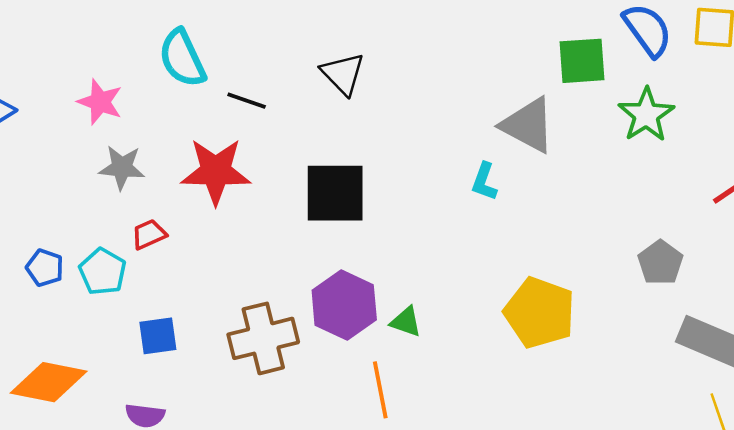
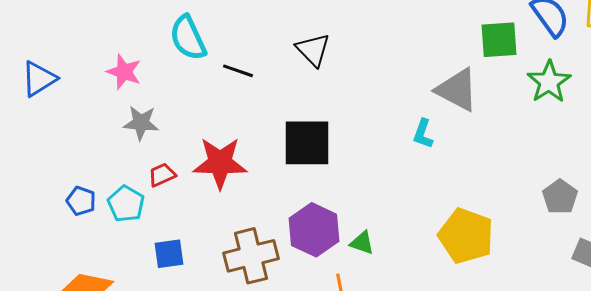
red star: (216, 171) -> (220, 163), moved

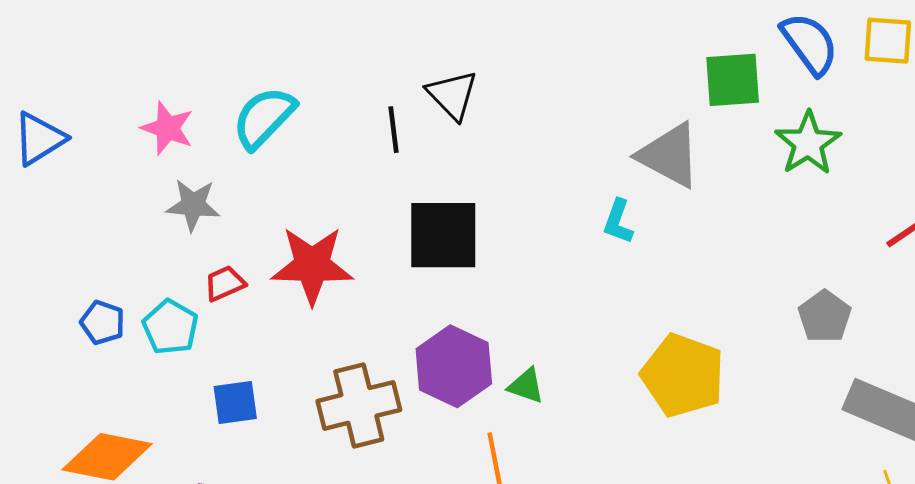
cyan semicircle: (188, 38) -> (264, 118), moved, turned 69
black line: (238, 71) -> (394, 130), moved, turned 64

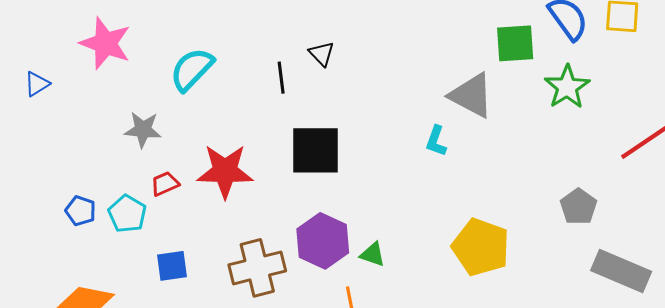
black triangle: (452, 95) -> (322, 54), size x0.7
pink star: (167, 128) -> (105, 43), moved, size x1.4
blue triangle: (39, 139) -> (37, 84), size x0.7

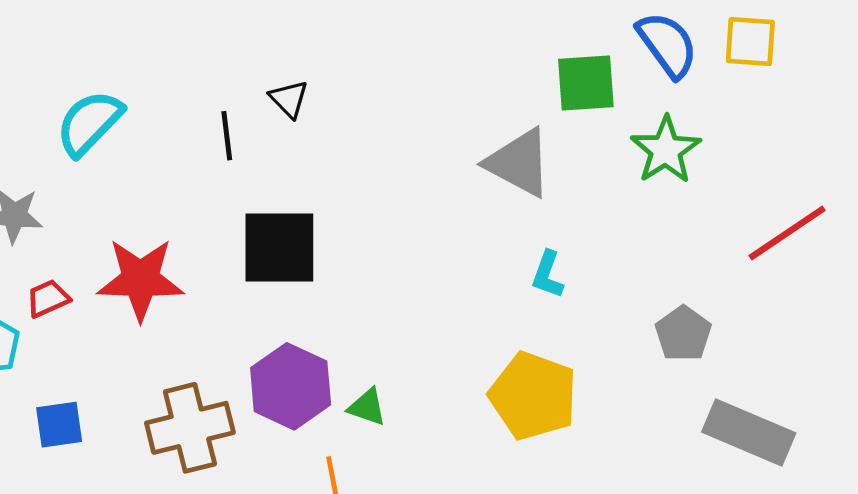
cyan L-shape: (436, 141) -> (548, 275), moved

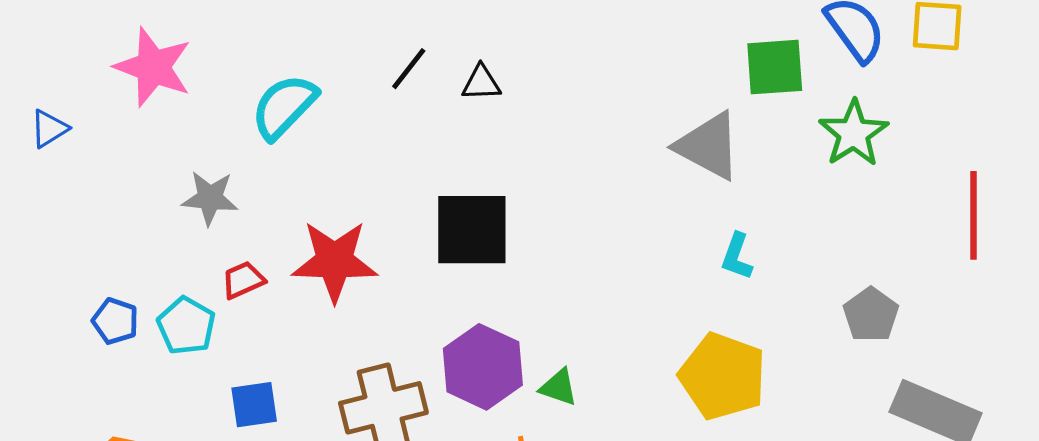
black triangle: (289, 99) -> (481, 83), turned -48
black line: (227, 136) -> (409, 69), moved, turned 45
red line: (787, 233) -> (973, 215), turned -56

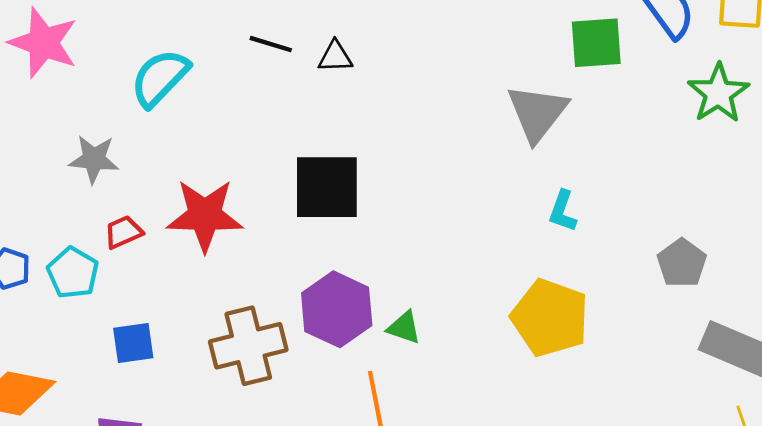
black line: (409, 69) -> (271, 44), turned 69
green star: (854, 133) -> (718, 93), moved
gray triangle: (708, 146) -> (537, 113), turned 40

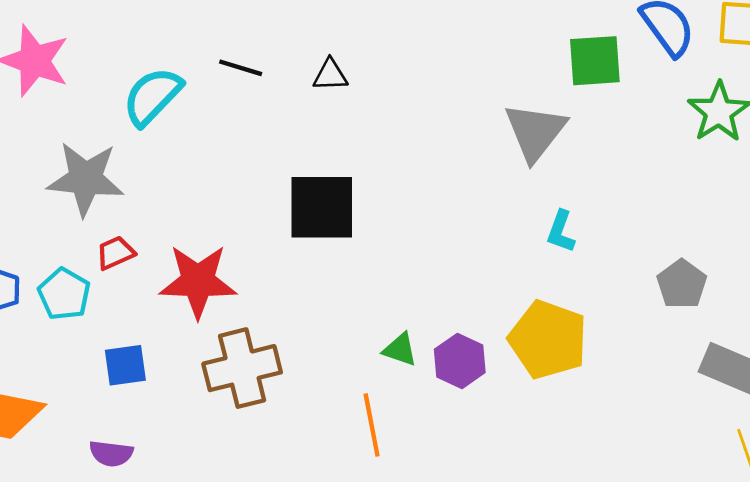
black line: (271, 44) -> (241, 68), moved
gray star: (94, 159) -> (86, 179), size x1.5
red star: (205, 215) -> (198, 281), moved
purple hexagon: (337, 309) -> (460, 361), moved, size x0.7

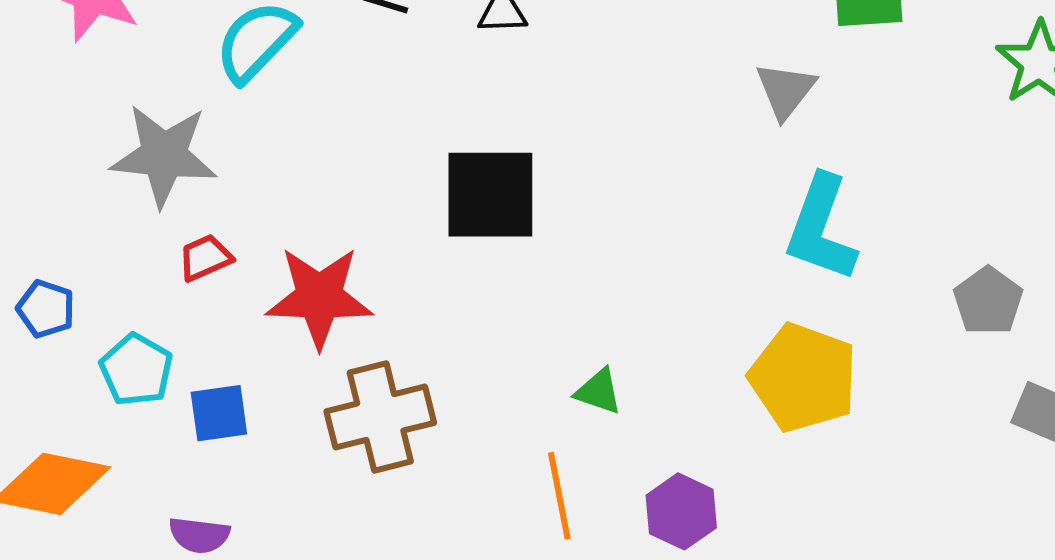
gray triangle: (535, 132) -> (786, 90), size x0.7
cyan L-shape: (561, 231) -> (821, 228), size x1.8
cyan pentagon: (64, 294) -> (136, 370), moved
purple hexagon: (460, 361) -> (681, 511), moved

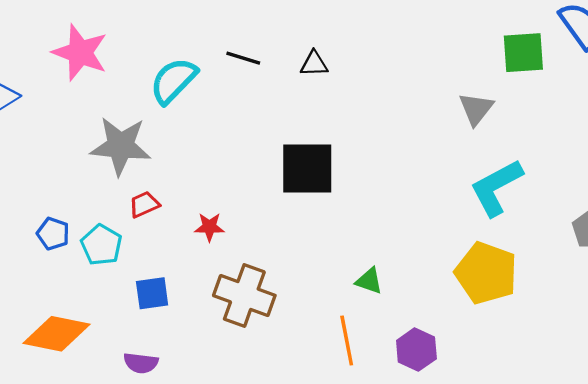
cyan L-shape: (821, 228) -> (496, 188), turned 42
red star: (319, 297) -> (209, 227), size x0.5
cyan pentagon: (136, 370) -> (101, 245), moved
brown cross: (380, 417) -> (244, 296), turned 34

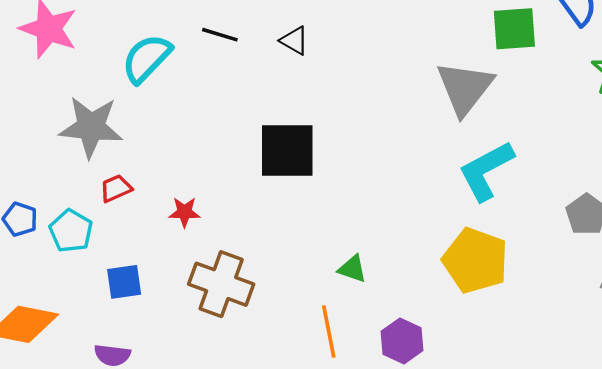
black triangle: (314, 64) -> (294, 41), turned 32
gray triangle: (476, 109) -> (465, 88), size x1.6

